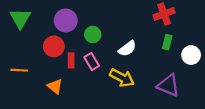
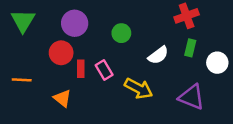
green circle: (93, 35) -> (121, 33), moved
white semicircle: (127, 49) -> (158, 55), moved

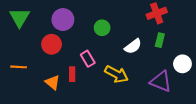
white circle: (217, 63) -> (182, 64), moved
red rectangle: (81, 69) -> (72, 74), moved

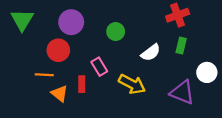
orange line: (19, 67) -> (44, 75), moved

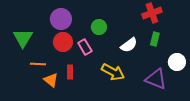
green triangle: (22, 20) -> (23, 38), moved
red circle: (58, 50) -> (63, 42), moved
pink rectangle: (99, 67) -> (85, 47), moved

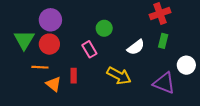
purple circle: (61, 19) -> (50, 20), moved
red circle: (63, 42) -> (49, 44), moved

